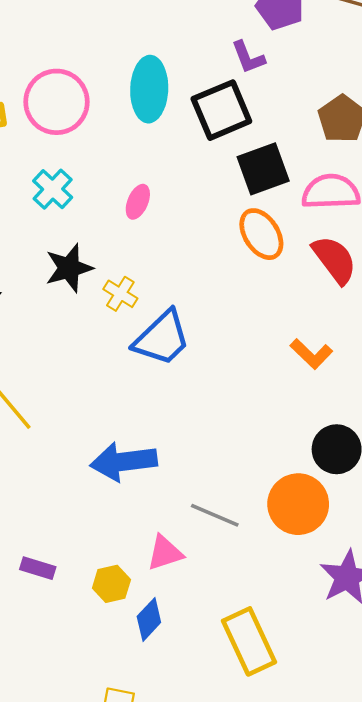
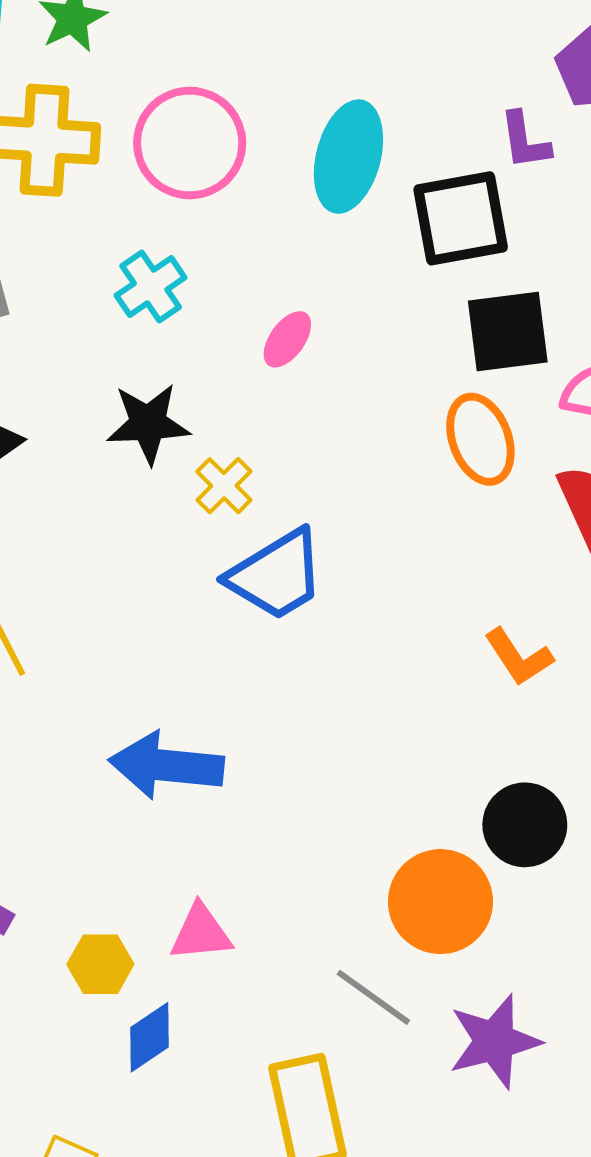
gray line: (215, 515) -> (373, 997), moved

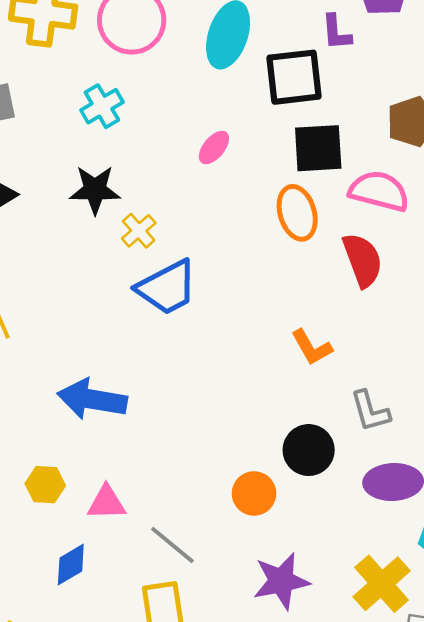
pink ellipse: (287, 339) -> (214, 147), moved
orange circle: (440, 902) -> (254, 493), size x0.7
yellow hexagon: (100, 964) -> (45, 485), moved
gray line: (373, 997) -> (172, 545), moved

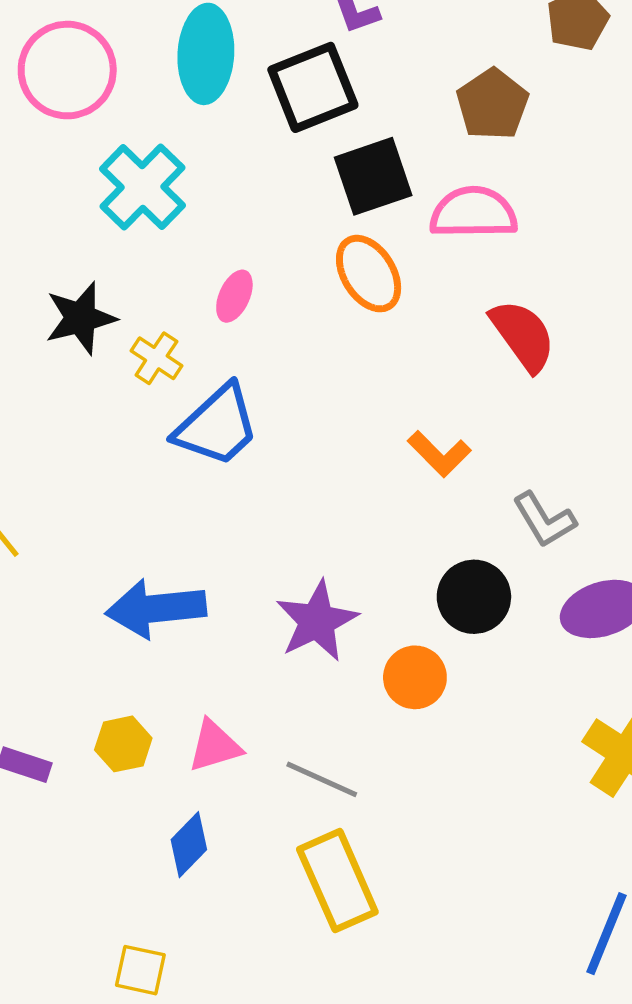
cyan cross: (102, 106) -> (142, 187), moved, size x1.4
pink ellipse: (214, 147) -> (234, 296), moved
red semicircle: (363, 260) -> (523, 335), moved
purple star: (281, 581) -> (317, 621), moved

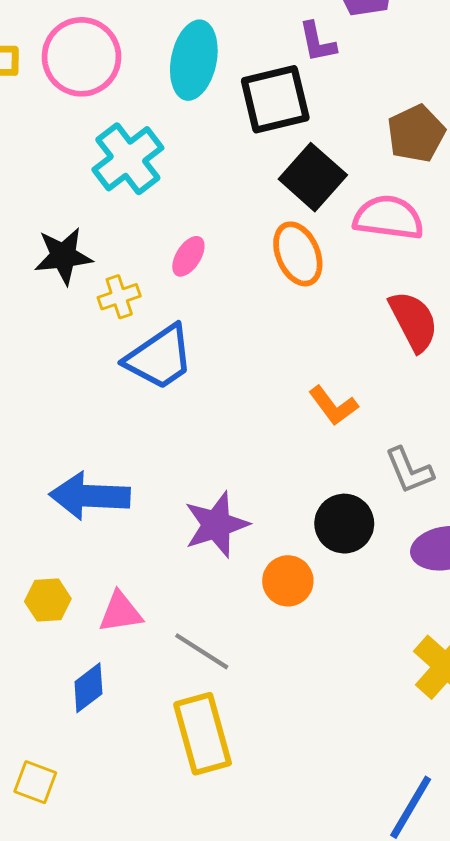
black square: (373, 176) -> (313, 177), turned -38
yellow cross: (156, 358) -> (119, 297), turned 30

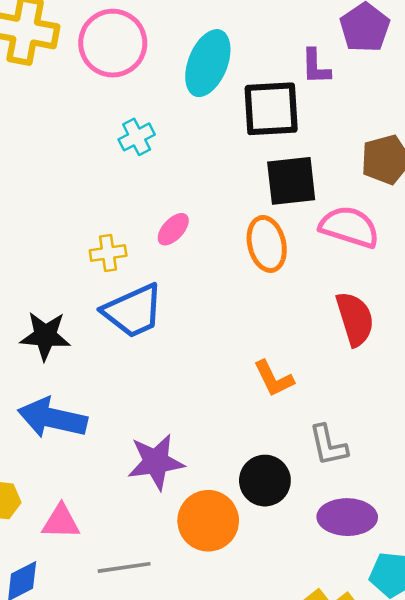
cyan cross: (128, 159) -> (137, 137), size x0.6
black square: (313, 177) -> (291, 181), turned 32
black star: (63, 256) -> (45, 336), moved
orange circle: (288, 581) -> (208, 521), size x1.4
gray line: (202, 651) -> (124, 567), turned -51

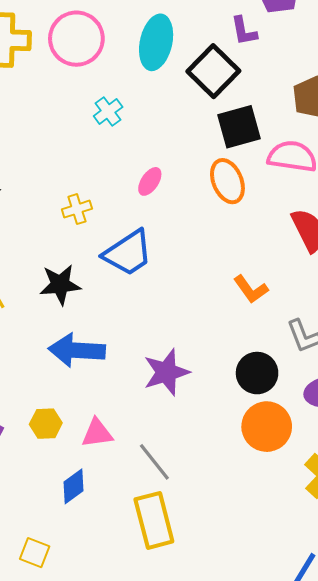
black square: (271, 109) -> (213, 71), turned -33
yellow cross: (108, 253) -> (77, 209), moved
orange circle: (208, 521) -> (267, 427), moved
gray line: (124, 567) -> (154, 462), turned 69

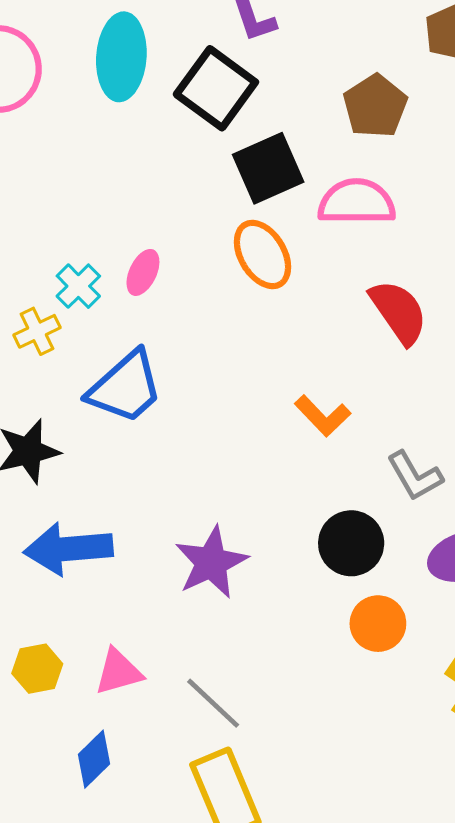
cyan cross: (108, 111) -> (78, 286), moved
orange circle: (267, 427) -> (378, 624), size x0.7

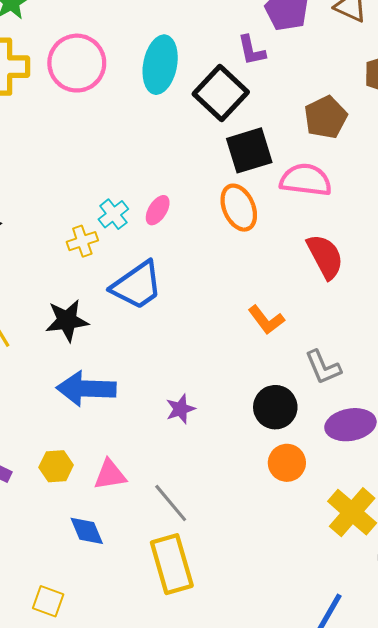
purple star: (211, 562) -> (180, 409), size x0.6
blue diamond: (94, 759) -> (87, 531), turned -75

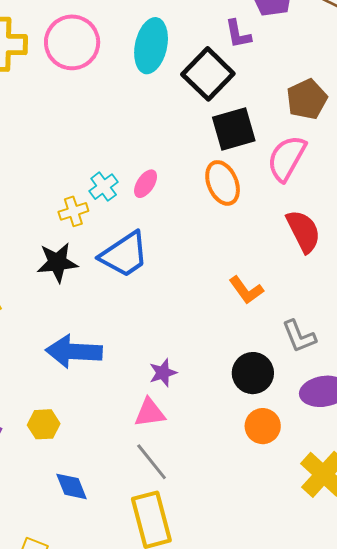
pink semicircle: (306, 180) -> (287, 158), turned -69
black star: (67, 320) -> (57, 262), moved
pink triangle: (110, 475) -> (150, 413), moved

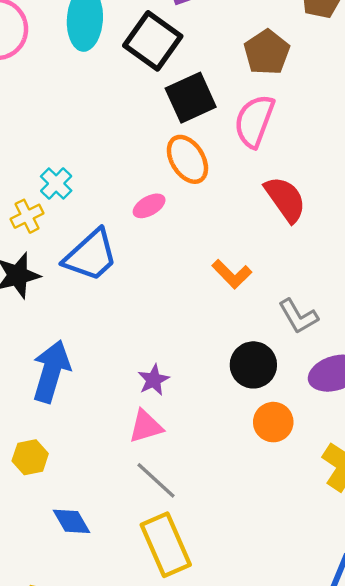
pink ellipse: (146, 184) -> (149, 206), moved, turned 36
blue arrow: (74, 351) -> (51, 371), turned 112

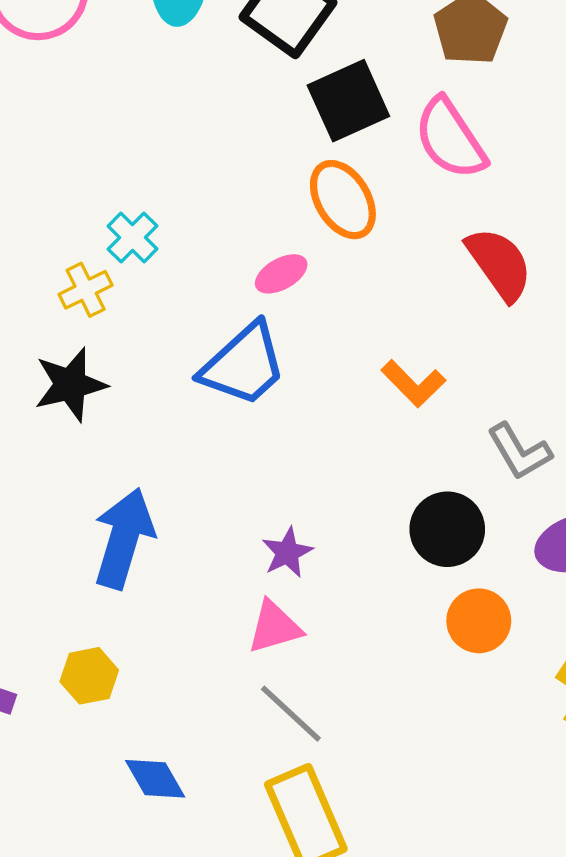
pink semicircle: (254, 121) -> (450, 139), turned -54
blue trapezoid: (91, 255) -> (244, 365), moved

